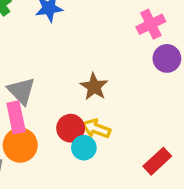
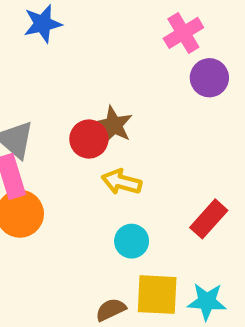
red circle: (71, 128) -> (89, 139), moved
cyan circle: (84, 148) -> (132, 241), moved

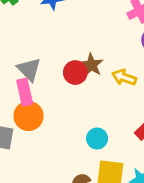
yellow arrow: (122, 182) -> (124, 77), moved

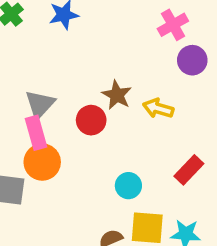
gray triangle: (29, 69) -> (40, 104), turned 30
red circle: (75, 73) -> (91, 120), moved

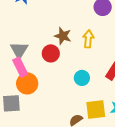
yellow arrow: (158, 108) -> (88, 39), turned 90
cyan circle: (128, 186) -> (82, 78), moved

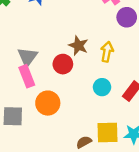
cyan circle: (82, 78) -> (102, 87), moved
orange circle: (27, 83) -> (48, 103), moved

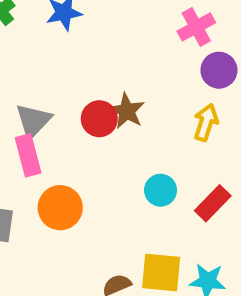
yellow arrow: (107, 52) -> (206, 122), moved
red circle: (63, 64) -> (99, 119), moved

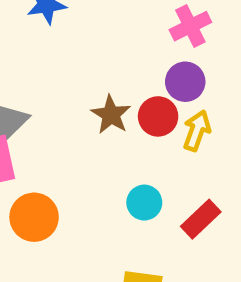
purple circle: (219, 70) -> (185, 82), moved
red circle: (99, 119) -> (158, 116), moved

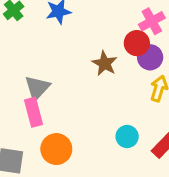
brown star: (111, 115) -> (105, 63), moved
red circle: (158, 116) -> (137, 43), moved

